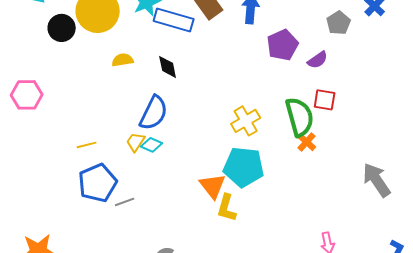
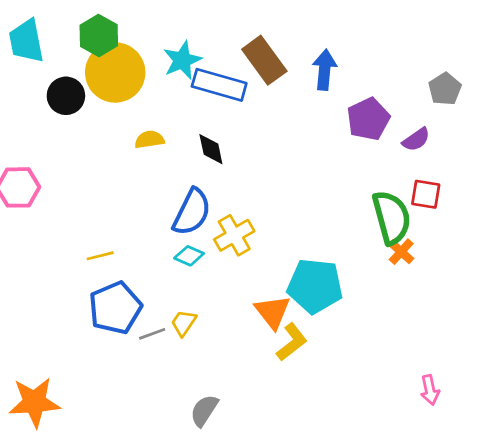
yellow cross: (246, 121) -> (234, 235), moved
yellow trapezoid: (136, 142) -> (184, 323), moved
yellow L-shape: (227, 208) -> (292, 342), turned -144

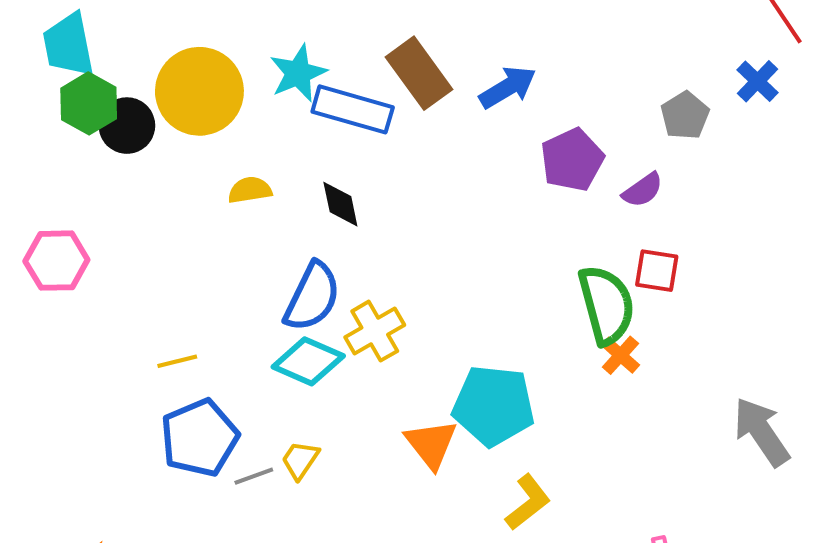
green hexagon: (99, 36) -> (89, 103), moved
blue arrow: (325, 70) -> (508, 87), turned 54
cyan diamond: (189, 256) -> (308, 361), size x1.6
yellow L-shape: (292, 342) -> (528, 502), moved

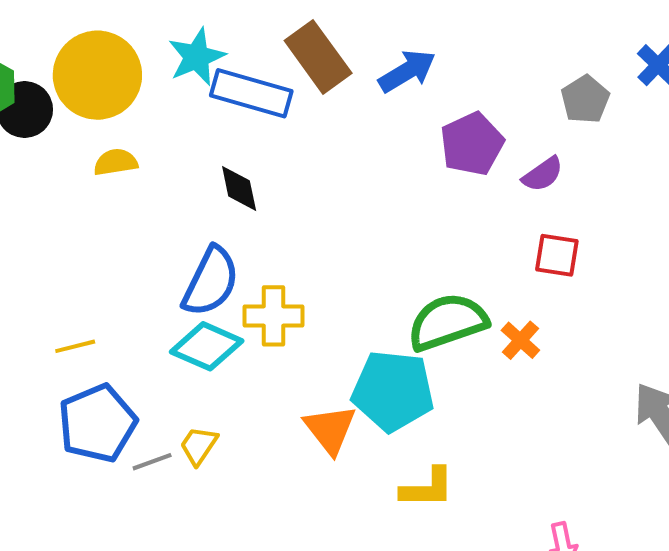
yellow semicircle: (250, 190) -> (116, 162), moved
green semicircle: (606, 305) -> (448, 322), moved, turned -94
yellow cross: (375, 331) -> (273, 316), turned 30
yellow L-shape: (528, 502) -> (427, 488), turned 38

